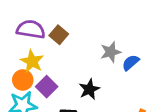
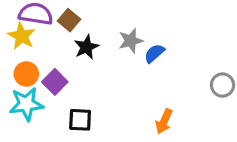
yellow star: (32, 61) -> (22, 36), moved
black star: (89, 89) -> (86, 47), moved

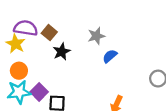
gray star: (131, 41) -> (96, 36), moved
purple square: (55, 82) -> (39, 92), moved

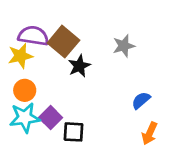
brown square: (49, 33) -> (63, 42), size x1.5
yellow star: (16, 44) -> (20, 56), turned 30
blue semicircle: (110, 56) -> (141, 100), moved

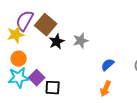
purple semicircle: (33, 36) -> (25, 21), turned -70
gray star: (124, 46) -> (81, 41), moved
blue semicircle: (141, 100) -> (108, 65), moved

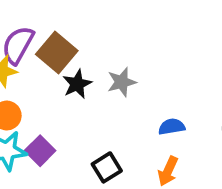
blue semicircle: (108, 65) -> (172, 127), turned 32
black square: (53, 88) -> (107, 167), moved, turned -35

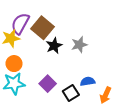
blue semicircle: (172, 127) -> (88, 81), moved
purple square: (40, 151) -> (48, 84), moved

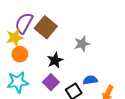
black star: (54, 46) -> (55, 60), moved
orange circle: (14, 64) -> (20, 54), moved

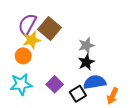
yellow star: (15, 38) -> (32, 40), moved
black star: (55, 60) -> (86, 62), moved
blue semicircle: (90, 80) -> (95, 82), size x1.5

